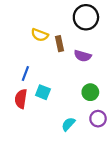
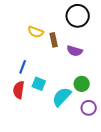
cyan semicircle: (68, 124) -> (62, 97), moved, size x1.5

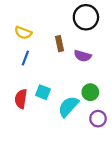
yellow semicircle: (36, 32) -> (23, 33), moved
blue line: (23, 67) -> (25, 58), moved

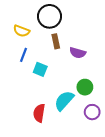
black circle: (86, 17) -> (50, 16), moved
cyan square: (43, 92) -> (40, 69), moved
red semicircle: (21, 99) -> (39, 113), moved

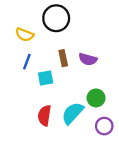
brown rectangle: (56, 41) -> (63, 58), moved
cyan square: (40, 69) -> (46, 78), turned -32
red semicircle: (39, 113) -> (44, 116), moved

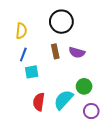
black circle: (56, 18) -> (61, 22), moved
yellow semicircle: (25, 35) -> (21, 31), turned -105
cyan square: (46, 78) -> (32, 72), moved

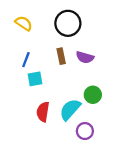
yellow semicircle: (21, 31) -> (24, 23), moved, turned -63
purple circle: (91, 111) -> (85, 131), moved

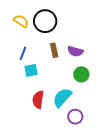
black circle: (68, 23) -> (45, 21), moved
green circle: (93, 95) -> (81, 74), moved

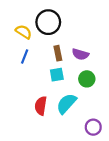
yellow semicircle: (21, 21) -> (24, 32), moved
cyan square: (31, 70) -> (57, 75), moved
purple circle: (75, 117) -> (93, 127), moved

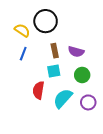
red semicircle: (41, 106) -> (38, 90), moved
purple circle: (93, 127) -> (88, 102), moved

